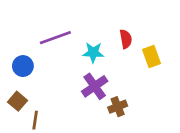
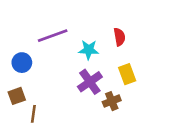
yellow rectangle: (151, 57) -> (127, 74), moved
brown square: (18, 101) -> (17, 96), turned 30

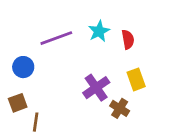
cyan star: (89, 50) -> (99, 31), moved, turned -30
brown cross: (112, 101) -> (120, 108), turned -36

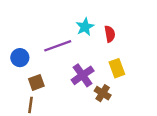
purple line: (56, 38) -> (58, 46), moved
brown square: (18, 103) -> (36, 82), moved

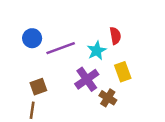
cyan star: (85, 27) -> (97, 51), moved
blue circle: (20, 58) -> (32, 38), moved

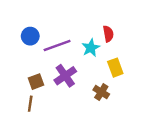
purple cross: (87, 79) -> (65, 76), moved

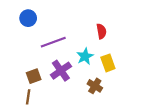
blue circle: (30, 36) -> (28, 18), moved
cyan star: (91, 48) -> (85, 56), moved

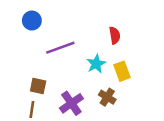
purple cross: (61, 71) -> (71, 103), moved
brown square: (34, 76) -> (38, 86), turned 32

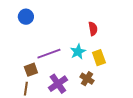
purple line: (60, 48) -> (49, 54), moved
brown square: (38, 86) -> (31, 70), turned -32

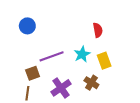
blue circle: (26, 17) -> (27, 26), moved

